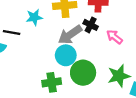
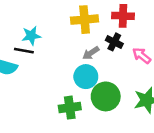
cyan star: (34, 17) -> (31, 36), moved
gray arrow: (70, 35) -> (91, 53), size x0.6

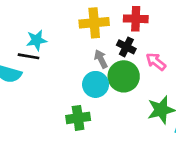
gray arrow: (91, 53) -> (101, 59), turned 98
green circle: (106, 96) -> (124, 76), moved

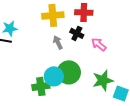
green circle: (124, 76) -> (69, 72), moved
cyan circle: (96, 84) -> (54, 76), moved

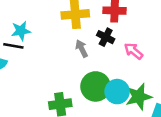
cyan circle: (54, 76) -> (117, 92), moved

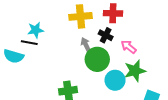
green circle: (96, 86) -> (97, 59), moved
green star: (139, 97) -> (135, 71), moved

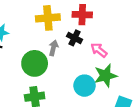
gray arrow: (86, 45) -> (53, 48), turned 40
green circle: (97, 59) -> (35, 63), moved

